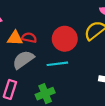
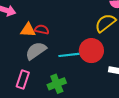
red circle: (65, 39) -> (91, 51), moved

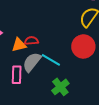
cyan line: (69, 55) -> (51, 60), moved, turned 54
pink rectangle: (23, 79) -> (17, 75), moved

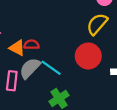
orange triangle: (19, 45) -> (17, 48), turned 35

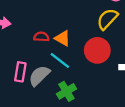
orange triangle: (17, 48) -> (62, 38), moved
gray semicircle: (30, 68) -> (39, 76), moved

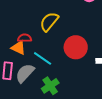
yellow semicircle: (107, 19) -> (49, 22), moved
orange triangle: (62, 38) -> (18, 48), moved

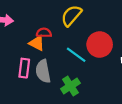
cyan line: (43, 58) -> (76, 55), moved
gray semicircle: (25, 73) -> (43, 71), turned -55

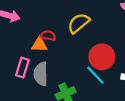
orange triangle: (37, 43) -> (39, 45), turned -35
cyan line: (76, 55) -> (95, 75), moved

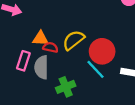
yellow semicircle: (79, 23) -> (73, 40), moved
red semicircle: (48, 36) -> (50, 47), moved

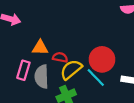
yellow semicircle: (73, 40) -> (71, 70), moved
red semicircle: (50, 47) -> (60, 57), moved

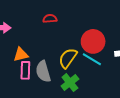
orange triangle: (40, 48) -> (21, 55), moved
red semicircle: (60, 57) -> (50, 19), moved

